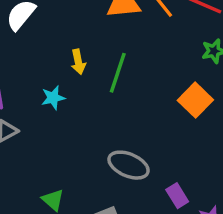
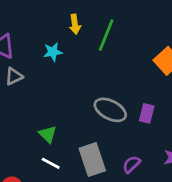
purple rectangle: (177, 196) -> (147, 113), moved, turned 42

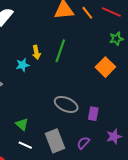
yellow arrow: (75, 24) -> (36, 52), moved
purple rectangle: (147, 113) -> (93, 114), moved

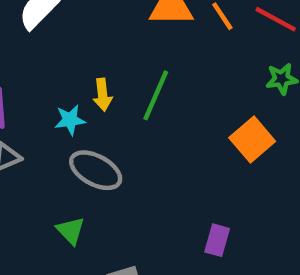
gray ellipse: (66, 104) -> (96, 170), moved
green triangle: (22, 124) -> (71, 231), moved

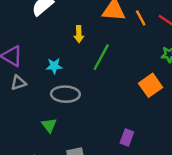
yellow arrow: (103, 95) -> (79, 34), moved
gray ellipse: (96, 170) -> (65, 94), turned -32

